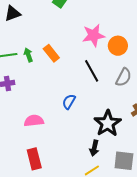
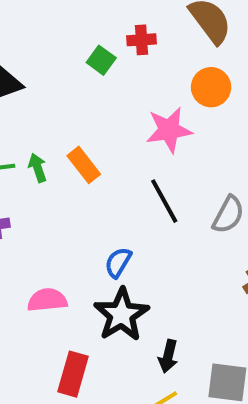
orange circle: (118, 46) -> (211, 87), moved
black star: (108, 123) -> (121, 315), moved
red rectangle: (34, 159) -> (73, 374), moved, turned 30

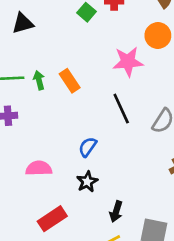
black star: (121, 315) -> (87, 182), size x0.6
red rectangle: (73, 374) -> (52, 219), turned 36

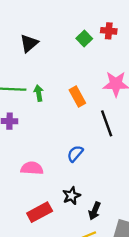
black triangle: (23, 23) -> (29, 43), turned -30
orange rectangle: (70, 81) -> (77, 97), moved
black star: (87, 182) -> (71, 196), moved

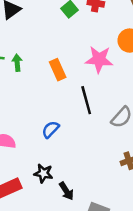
black star: (71, 196) -> (43, 173), turned 30
black arrow: (95, 211) -> (66, 191), turned -60

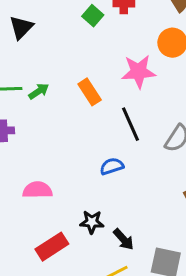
green arrow: (17, 63) -> (39, 91), turned 70
blue semicircle: (51, 129) -> (112, 166), moved, turned 36

